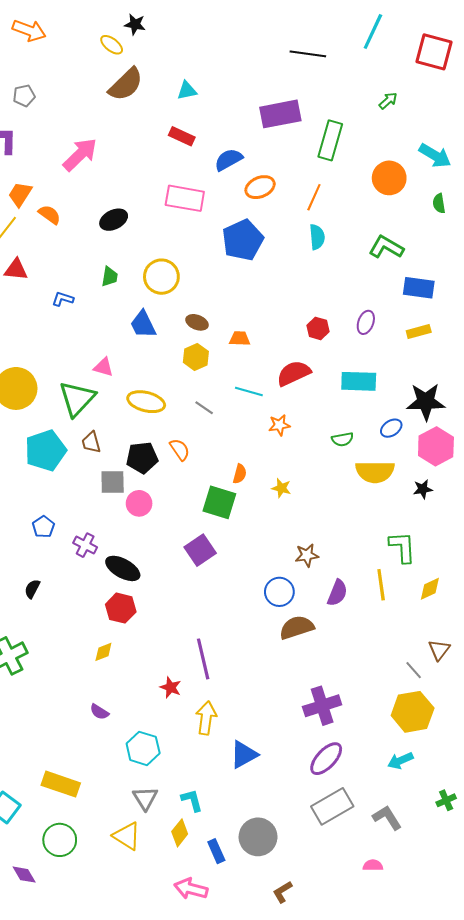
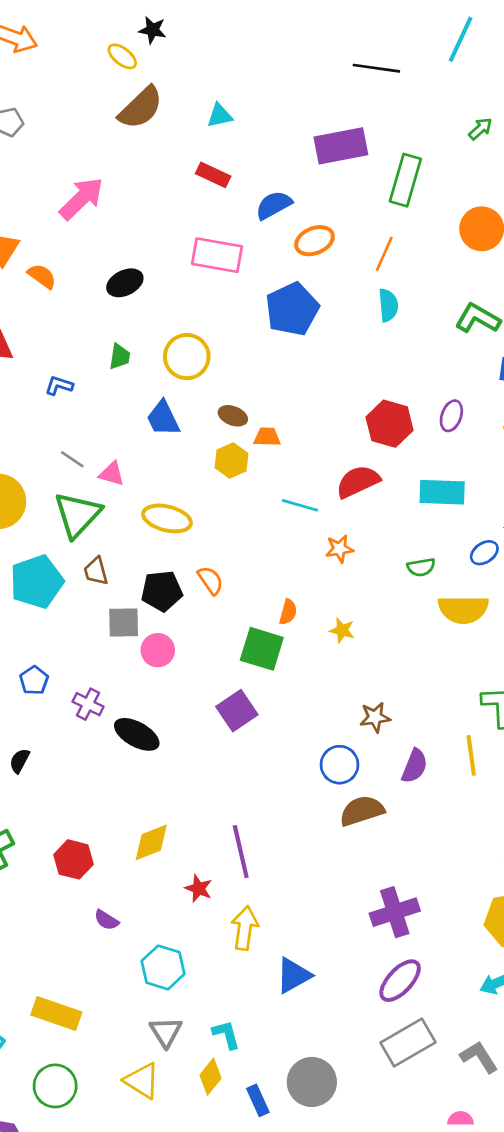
red hexagon: (318, 328) -> (390, 424), size x1.6
orange trapezoid: (240, 339) -> (267, 437), moved
gray line: (204, 408) -> (72, 459), moved
red hexagon: (121, 608) -> (74, 859), moved
yellow diamond: (103, 652) -> (151, 842), moved, size x1.5

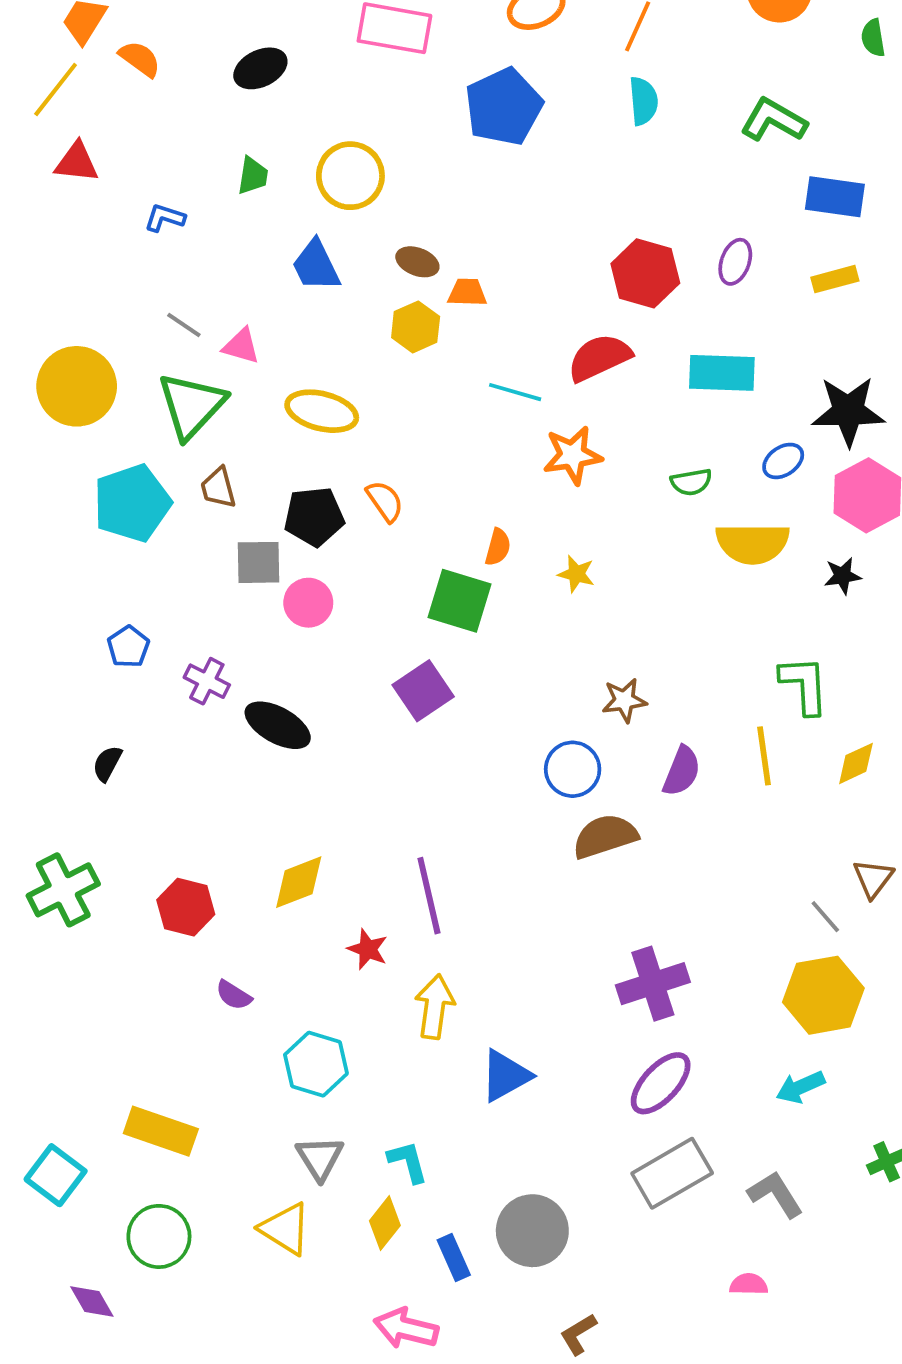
orange star: (339, 549) -> (573, 455), size x1.4

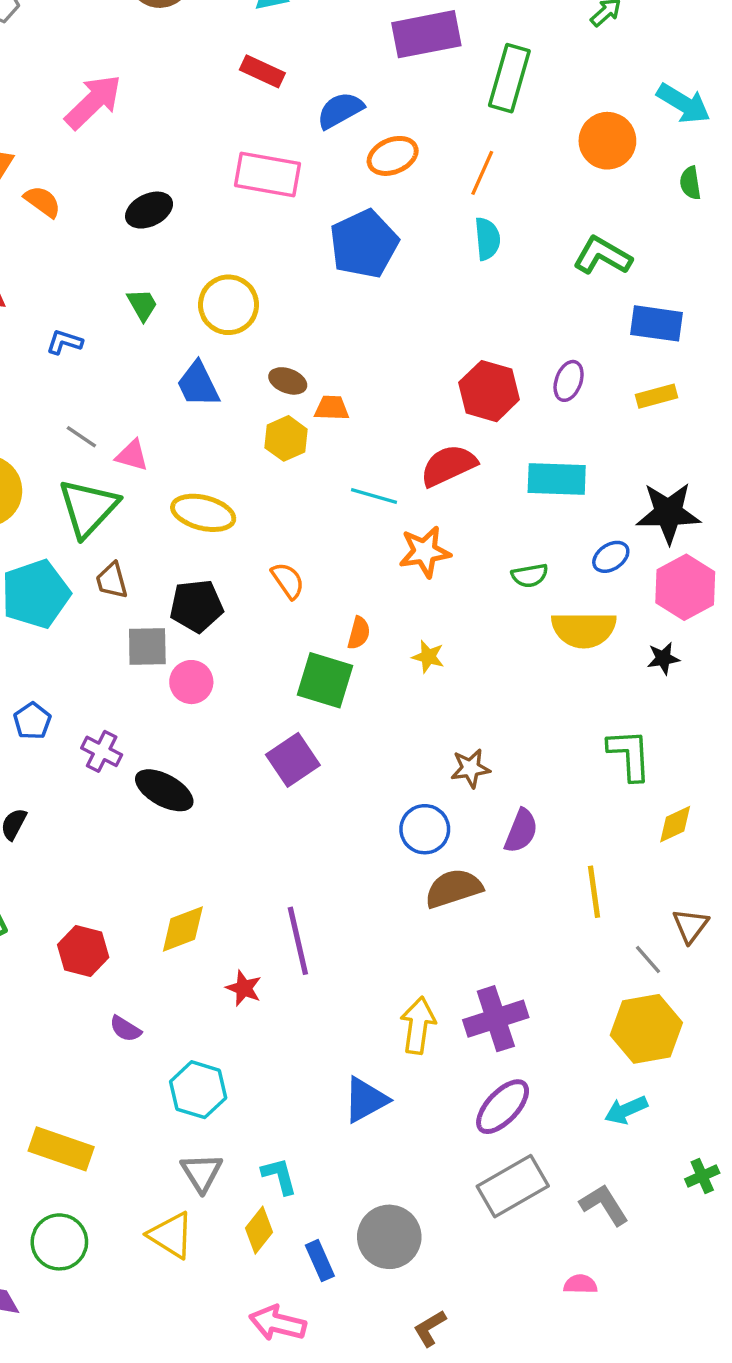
green trapezoid: (253, 176) -> (142, 305), turned -39
orange semicircle: (385, 501) -> (288, 581), moved
yellow line: (764, 756) -> (594, 892), moved
yellow arrow: (435, 1007) -> (418, 1025), moved

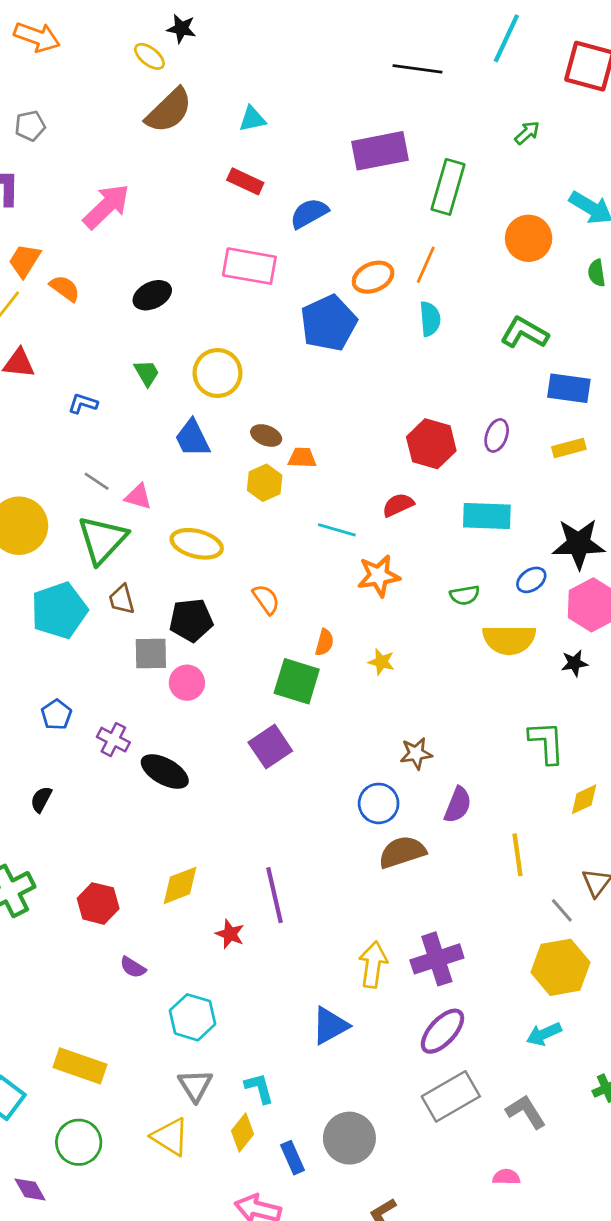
orange ellipse: (393, 156) -> (373, 277), moved
red semicircle: (448, 465) -> (398, 505), size x0.7

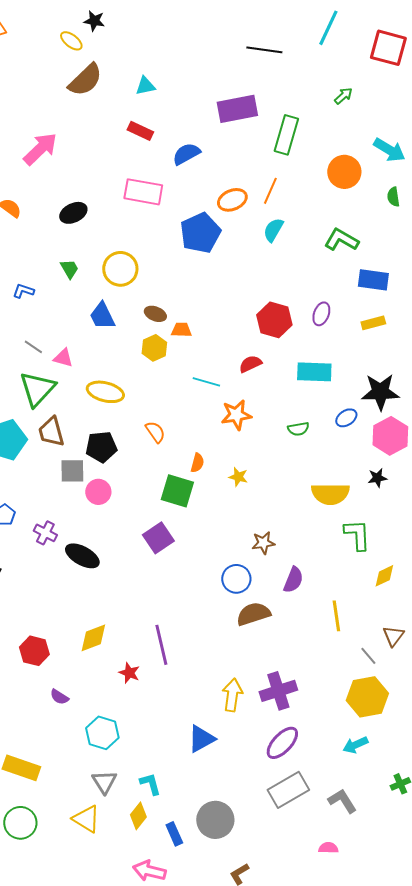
cyan semicircle: (430, 319) -> (273, 230), turned -145
brown trapezoid: (122, 599) -> (51, 432), size x1.4
yellow semicircle: (509, 640) -> (330, 494), moved

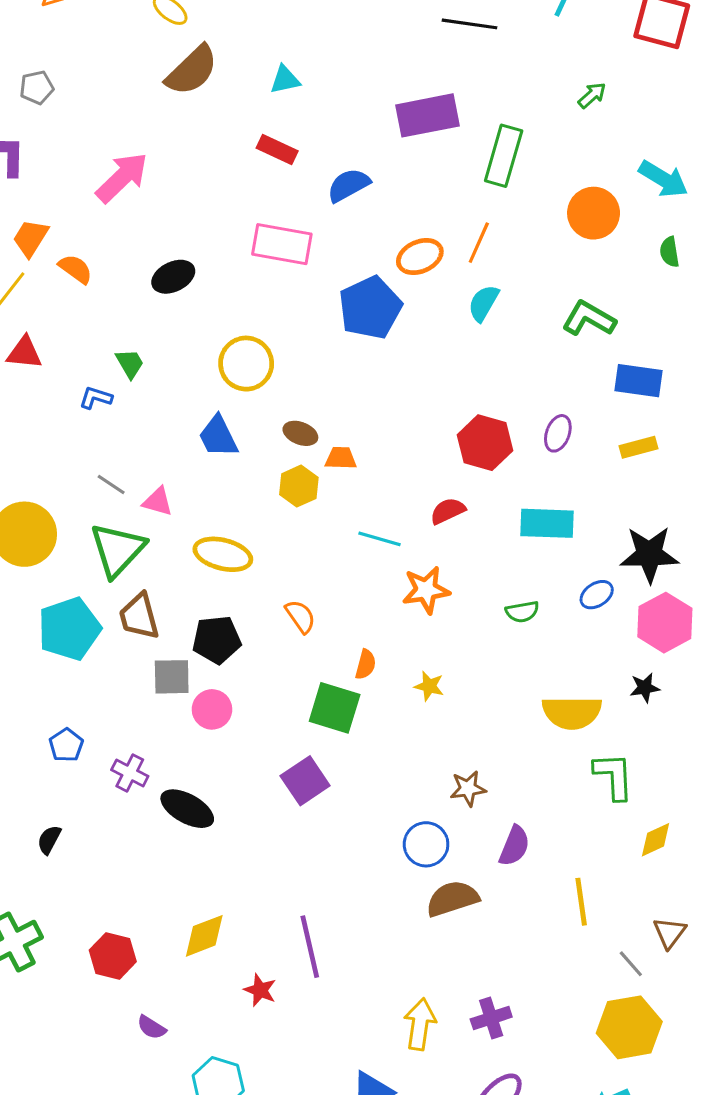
green trapezoid: (69, 269) -> (130, 364), moved
purple cross: (278, 691) -> (491, 1018), size x0.7

